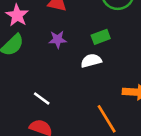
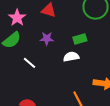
white line: (42, 98) -> (30, 63), moved

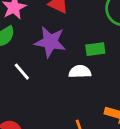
purple star: (47, 39) -> (50, 42), size x1.6

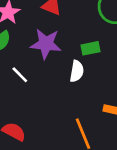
white semicircle: (80, 72) -> (77, 71), turned 105

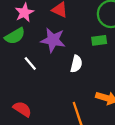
green rectangle: (91, 48) -> (99, 40), moved

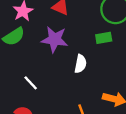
white line: (30, 64) -> (31, 83), moved

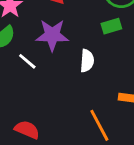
white line: (31, 83) -> (27, 61), moved

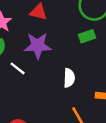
white semicircle: (87, 61) -> (69, 78), moved

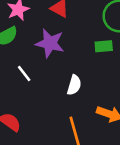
white line: (18, 68) -> (24, 73), moved

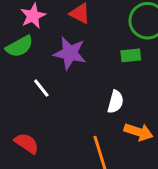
white semicircle: (74, 85) -> (116, 102), moved

